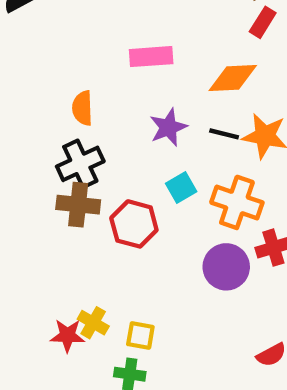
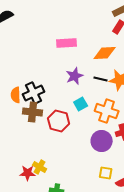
orange semicircle: (82, 108) -> (16, 95), moved
yellow square: (140, 336) -> (106, 173), moved

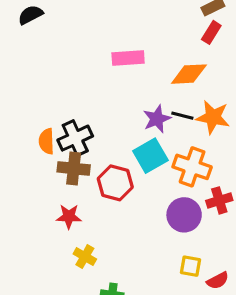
purple star: (75, 76) -> (157, 119), moved
cyan square: (81, 104) -> (150, 156), size x1.5
red star: (28, 173) -> (69, 216), moved

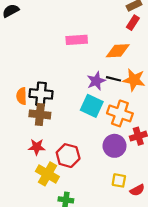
black cross: (75, 138) -> (41, 94), turned 30
cyan square: (150, 156) -> (92, 106), turned -35
red hexagon: (115, 183) -> (68, 156), moved
yellow cross: (85, 257) -> (47, 174), size x1.5

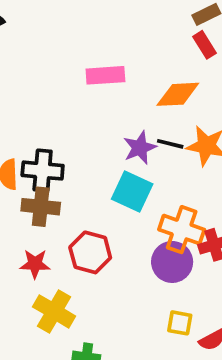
red rectangle: (133, 23) -> (204, 45), turned -64
orange cross: (120, 113) -> (182, 230), moved
red hexagon: (68, 156) -> (90, 252), moved

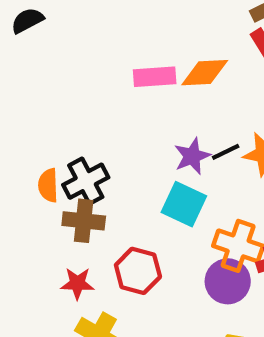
orange diamond: (178, 94) -> (205, 73), moved
black line: (170, 144) -> (226, 152), turned -40
black cross: (43, 171) -> (86, 181), turned -33

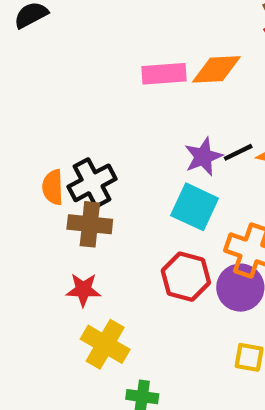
red hexagon: (138, 271) -> (186, 277), moved

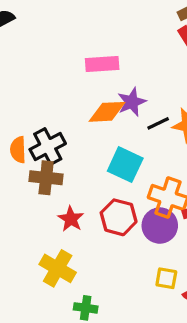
orange diamond: (216, 69) -> (107, 112), moved
purple star: (203, 157) -> (132, 102), moved
red star: (83, 290) -> (71, 219), moved, turned 30

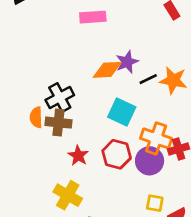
pink rectangle: (102, 64) -> (93, 17), moved
orange semicircle: (18, 150) -> (36, 117), moved

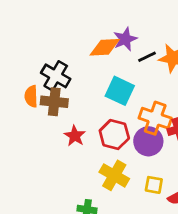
black cross: (60, 98) -> (56, 76), turned -32
yellow cross: (68, 195) -> (114, 175), moved

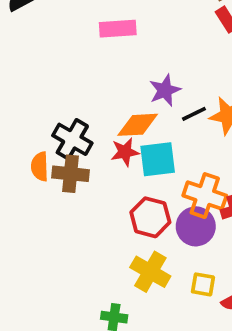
orange diamond: (105, 47) -> (138, 125), moved
cyan square: (120, 91) -> (158, 159), turned -32
red star: (75, 136) -> (125, 152), moved, turned 30

